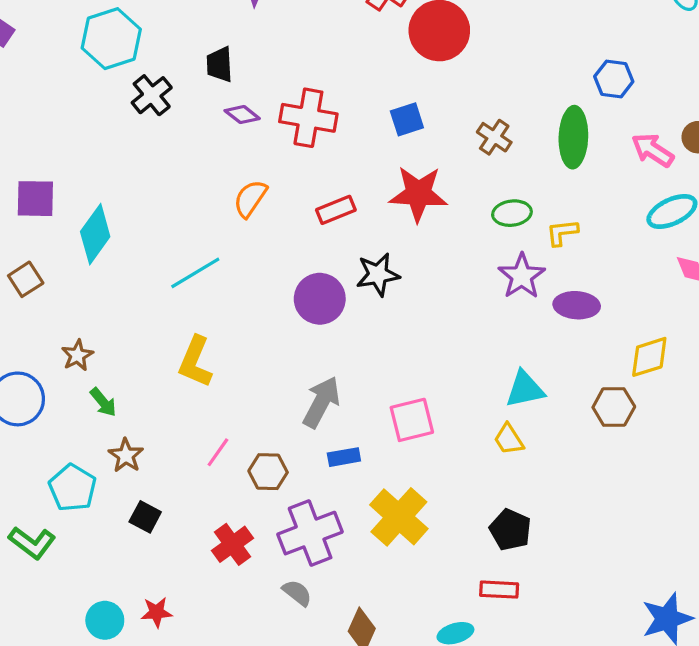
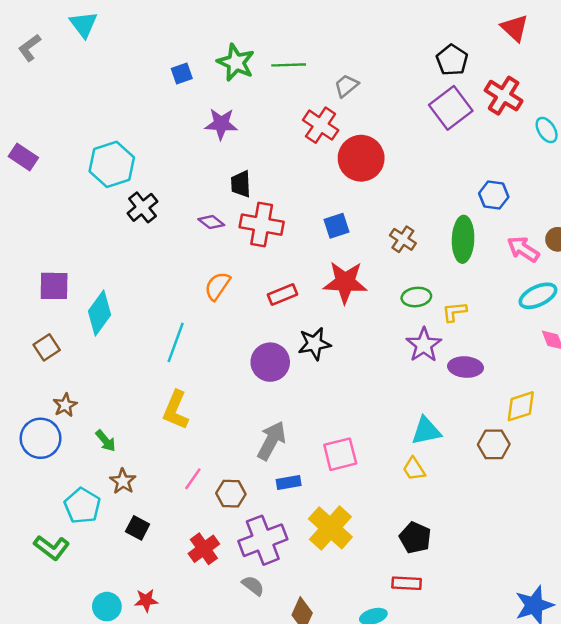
black trapezoid: (220, 64) -> (241, 184), moved
cyan line: (195, 273) -> (176, 342), turned -39
brown star: (77, 355) -> (65, 405), moved

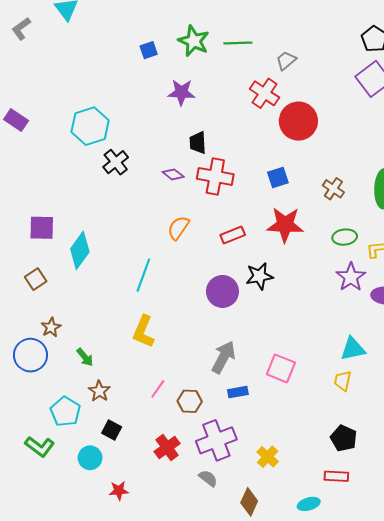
pink square: (340, 454) -> (281, 368), turned 36
yellow trapezoid: (414, 469) -> (343, 381), turned 45
yellow cross: (330, 528) -> (268, 457), moved, size x0.6
cyan circle: (107, 607) -> (90, 458), moved

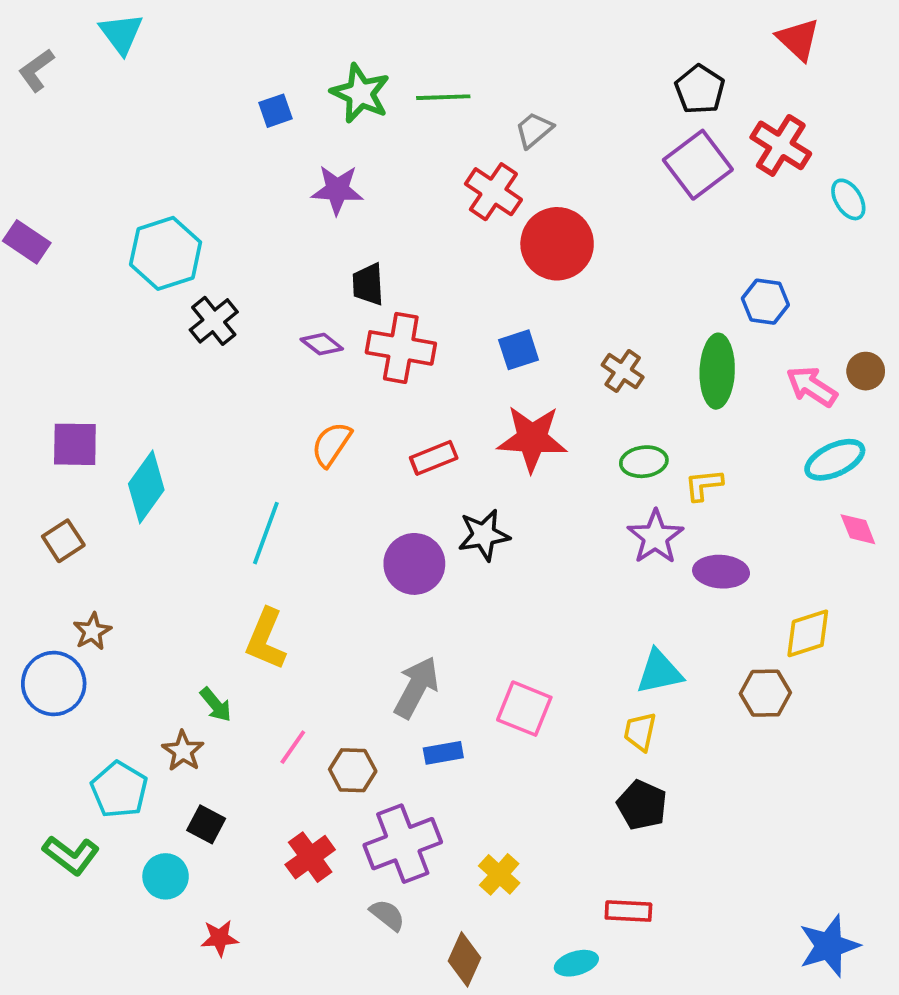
green arrow: (85, 357) -> (216, 705), moved
black pentagon: (344, 438) -> (642, 805), moved

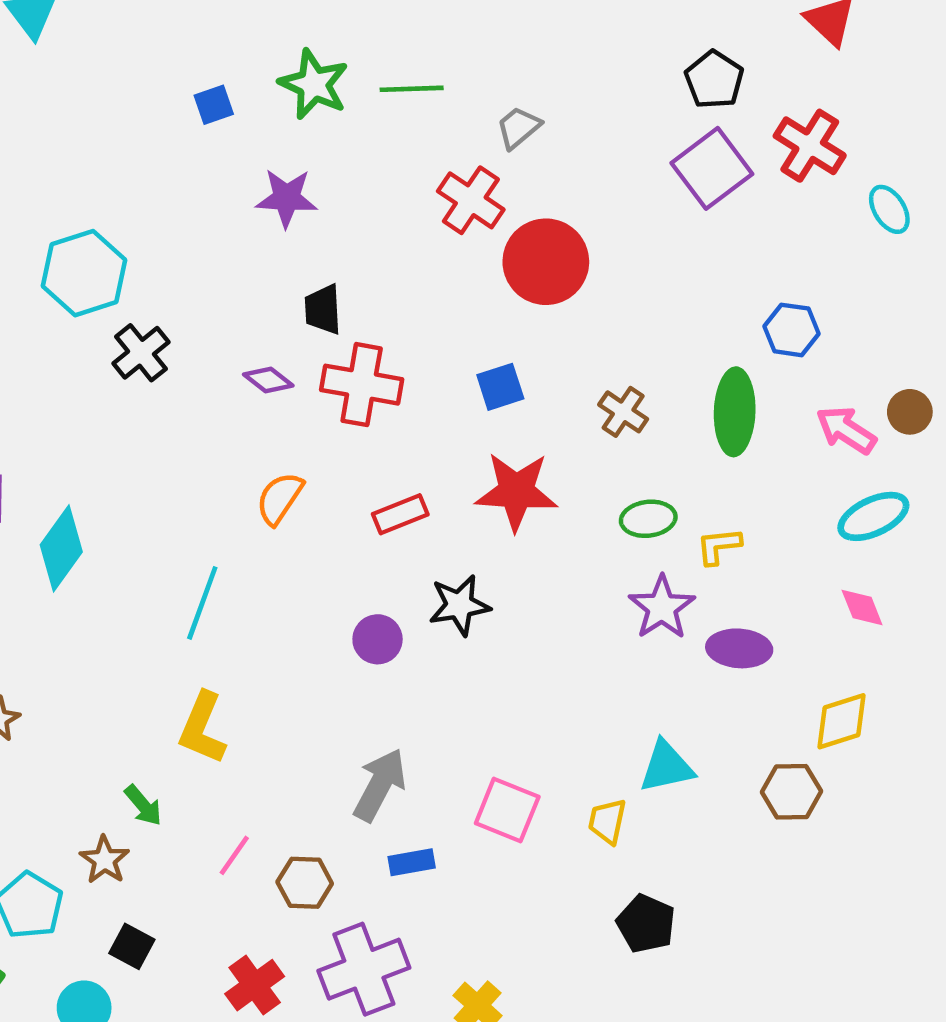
pink diamond: (858, 529) -> (862, 607), moved
purple circle: (414, 564) -> (378, 639), size x0.7
yellow trapezoid: (640, 732) -> (607, 821), moved

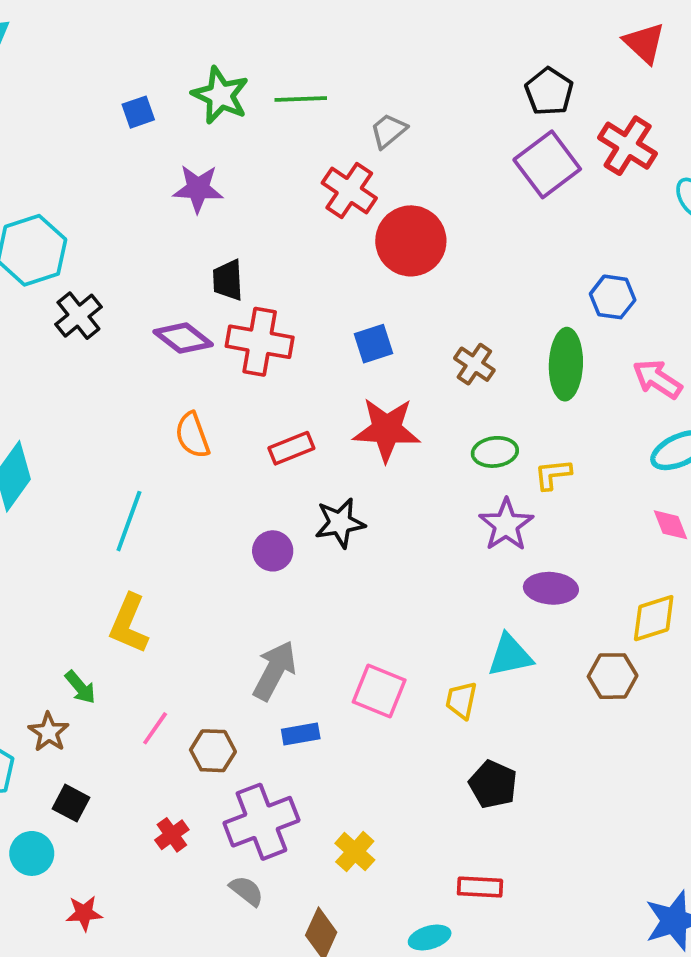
purple diamond: (268, 380) -> (183, 338), size x1.4
orange semicircle: (280, 498) -> (192, 435), turned -54
purple ellipse: (739, 648) -> (551, 588), moved
red cross: (255, 985) -> (172, 835), size x0.7

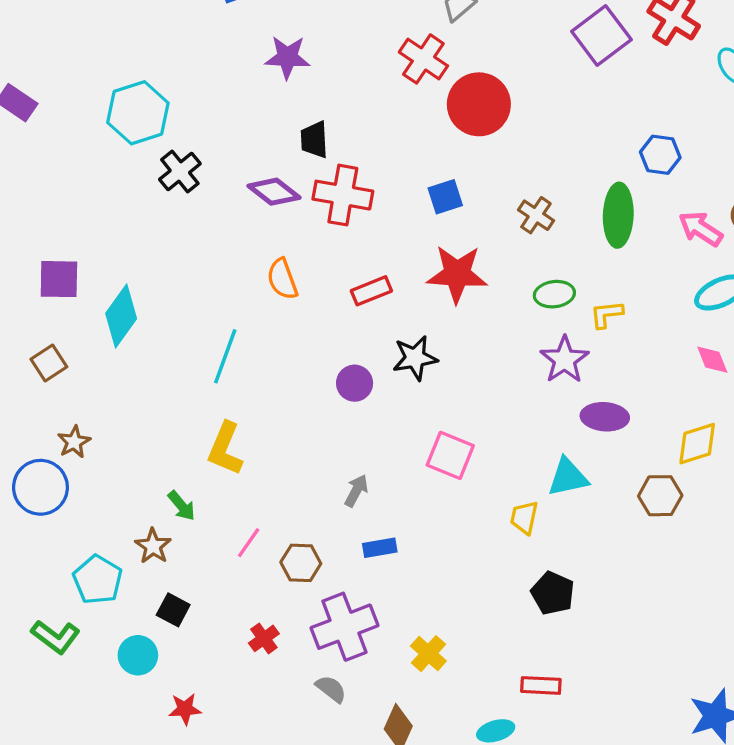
gray arrow: (275, 670) -> (356, 491), size x0.6
pink square: (379, 691) -> (450, 455), moved

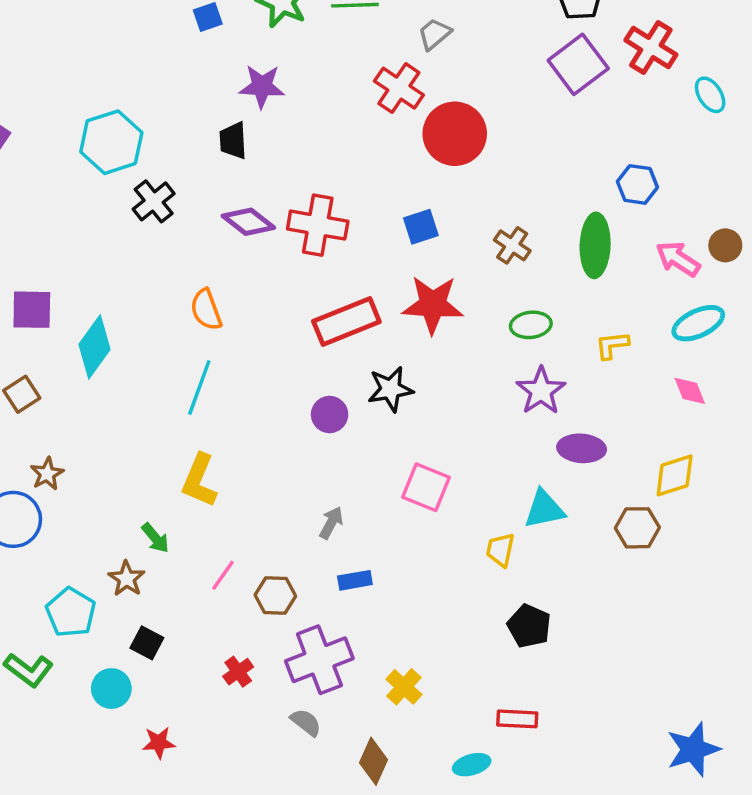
black trapezoid: (314, 140) -> (233, 141), moved
orange semicircle: (282, 279) -> (206, 310), moved
red rectangle: (371, 291) -> (346, 321), size x1.6
yellow L-shape: (606, 314) -> (612, 345), moved

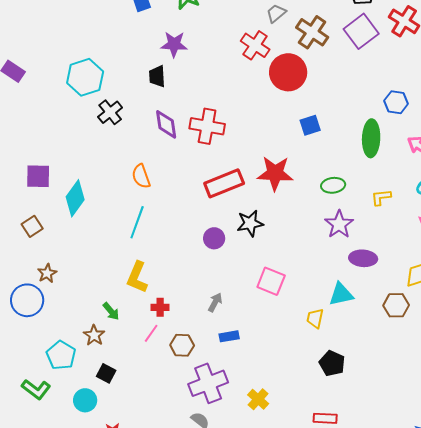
purple diamond: (248, 222) -> (166, 124), turned 44
blue square: (421, 227) -> (310, 125), moved
brown cross: (512, 245) -> (312, 32), moved, size x1.5
red cross: (238, 672) -> (160, 307), moved, turned 36

